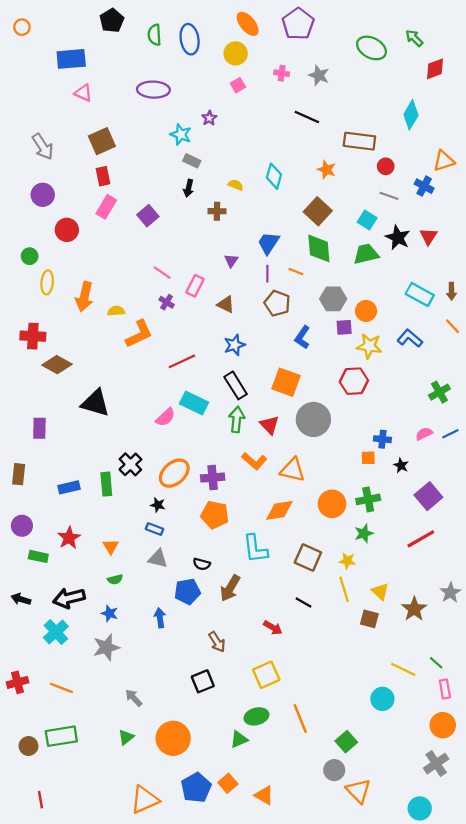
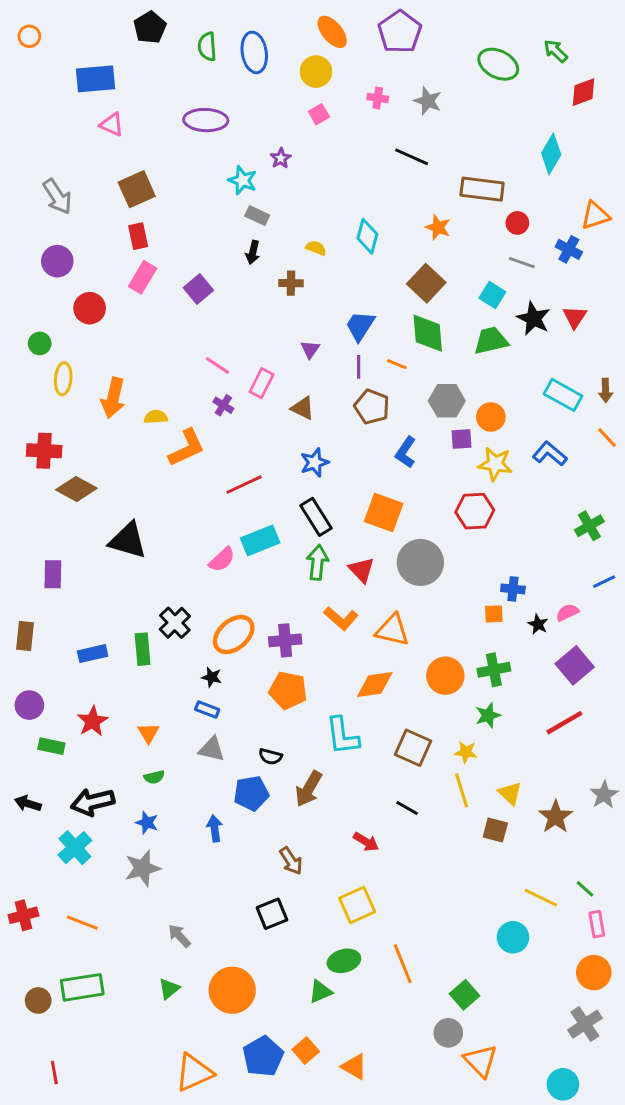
cyan rectangle: (194, 403) -> (260, 540), turned -48
pink semicircle: (424, 434) -> (567, 612), moved

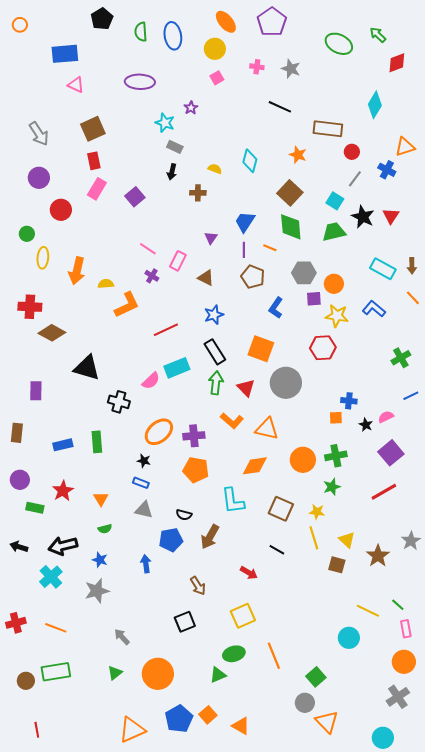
gray line: (522, 263) -> (355, 179), turned -72
black cross: (175, 623) -> (119, 402), moved, turned -30

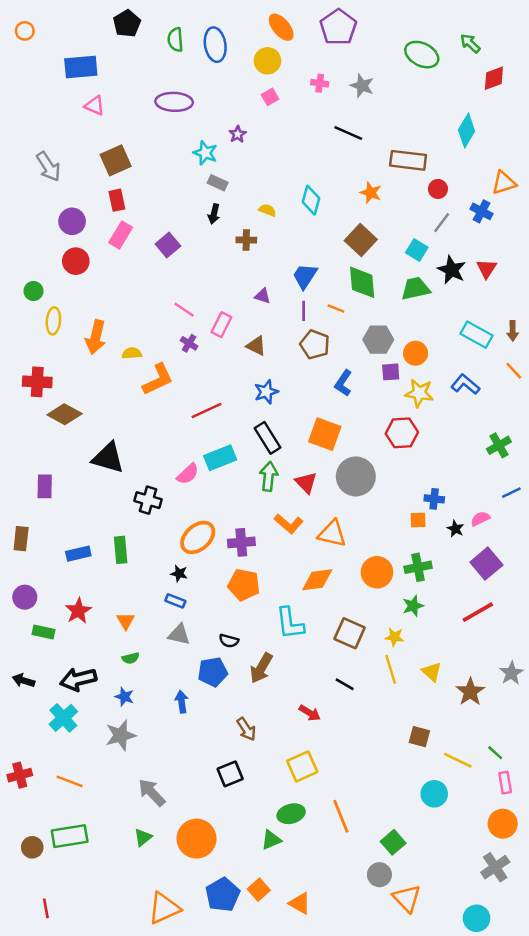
purple circle: (39, 178) -> (72, 221), moved
purple triangle: (211, 238) -> (262, 296), turned -48
brown square: (337, 565) -> (419, 737), moved
gray arrow: (122, 637) -> (152, 793), size x1.4

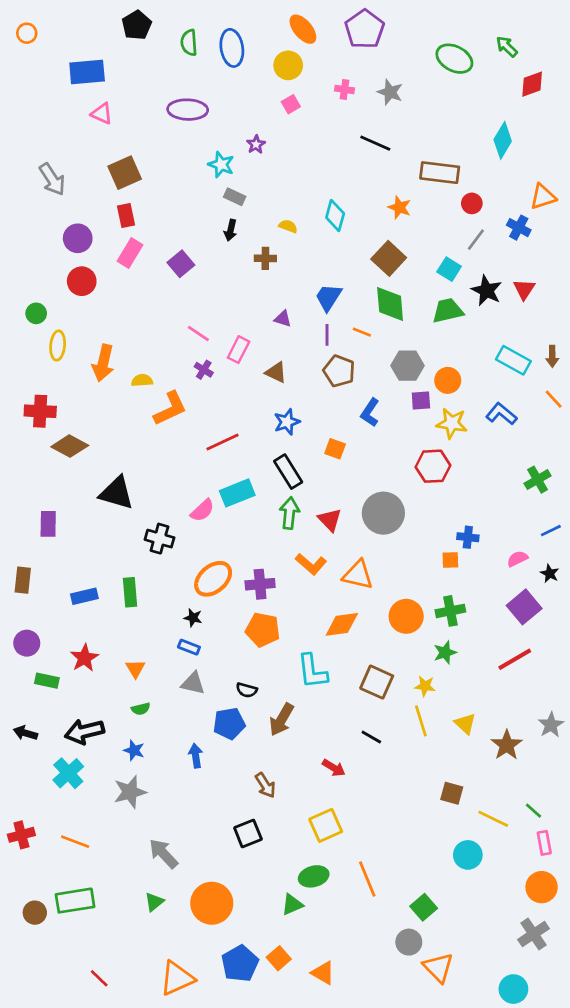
orange square: (325, 434) -> (335, 449), moved, size x0.6
black star: (455, 529) -> (550, 573), moved
red line: (46, 908) -> (99, 978), moved, turned -36

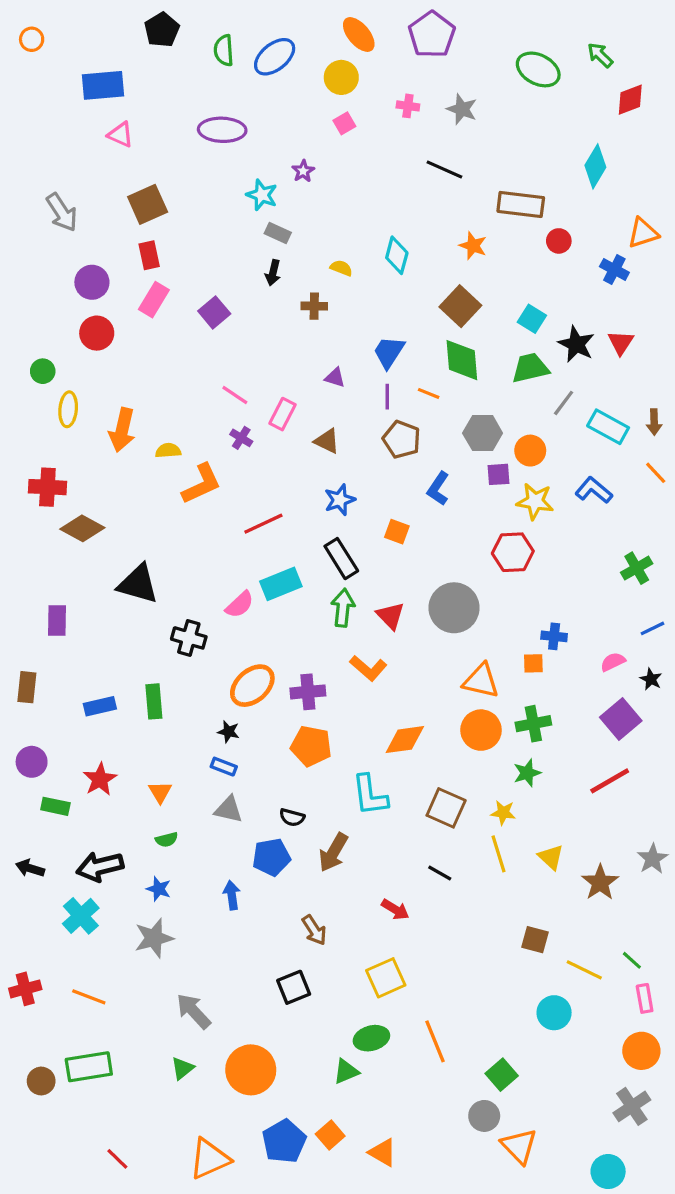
blue ellipse: (232, 48) -> (275, 57), turned 60
gray line: (476, 240) -> (564, 403), moved
orange triangle: (358, 575) -> (481, 681), moved

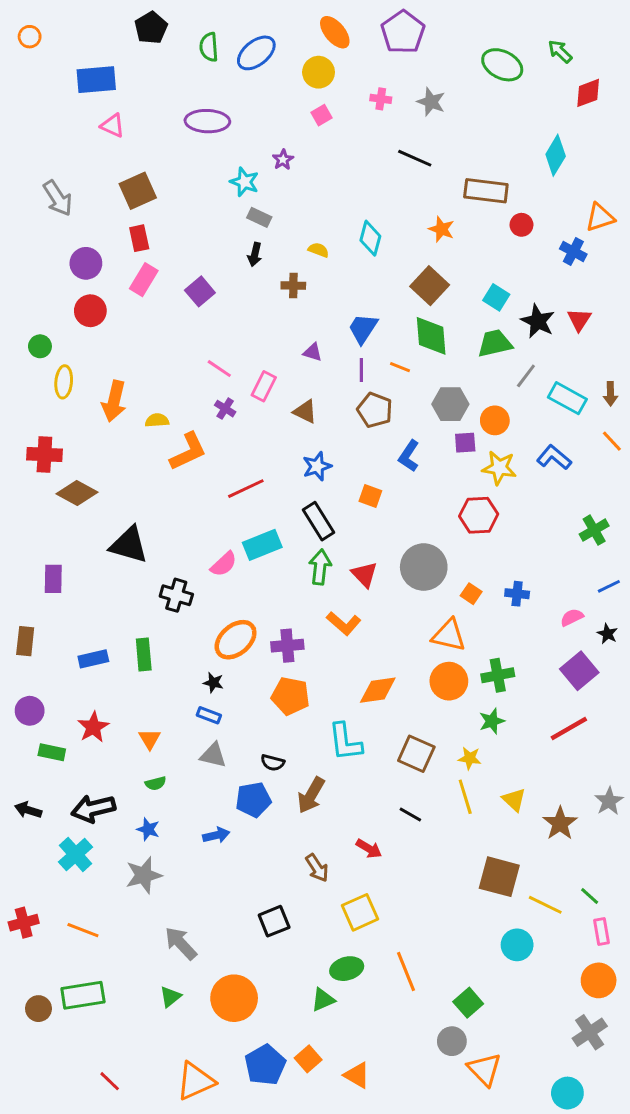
orange square: (533, 663) -> (471, 594), moved, turned 36
blue arrow: (232, 895) -> (216, 835), turned 85
brown arrow: (314, 930) -> (317, 868), moved
brown square: (535, 940) -> (499, 877), size x1.6

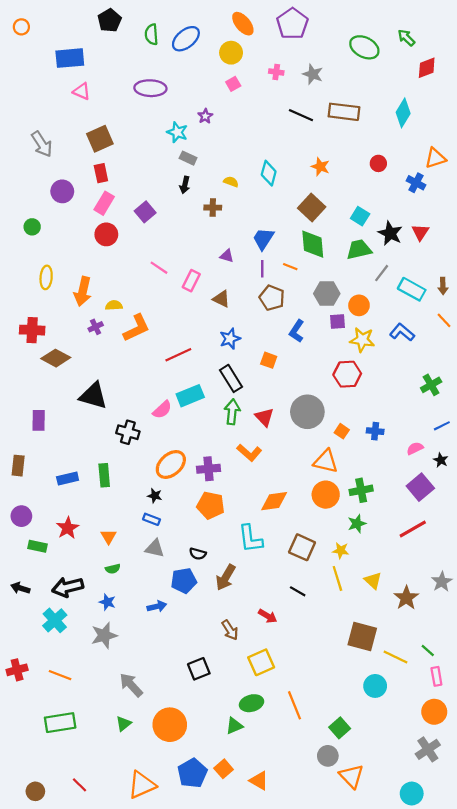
brown rectangle: (486, 191) -> (344, 112), moved
red circle: (90, 311) -> (106, 234), moved
green circle: (40, 346) -> (32, 227), moved
purple cross: (225, 409) -> (96, 327), moved, turned 32
brown circle: (38, 1009) -> (35, 791), moved

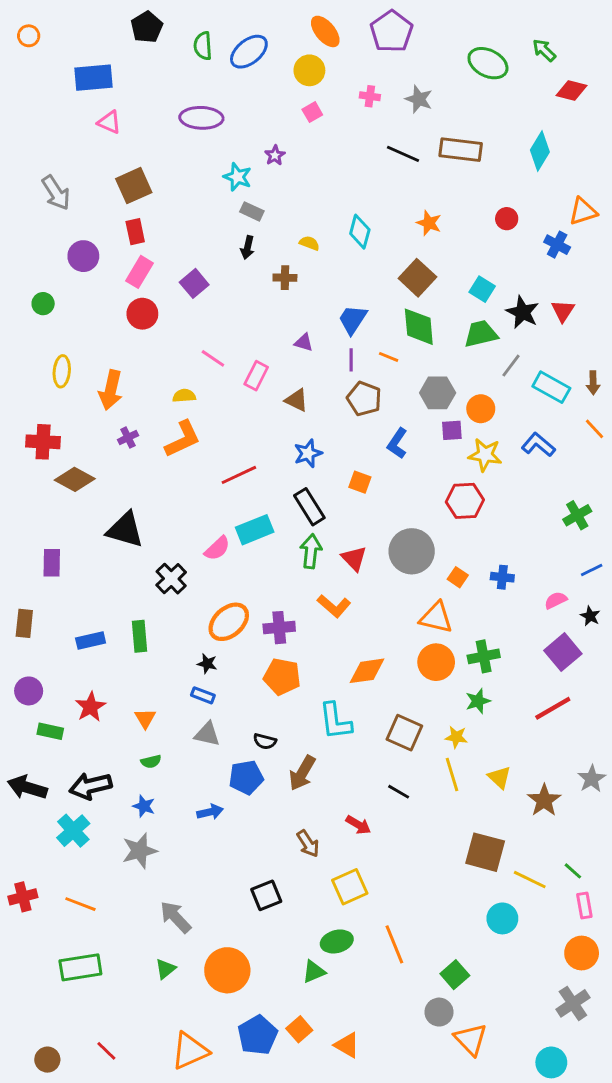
red diamond: (427, 68) -> (571, 91), turned 35
yellow semicircle: (114, 305) -> (184, 396), moved
black cross: (128, 432) -> (171, 579), turned 30
black arrow: (20, 588) -> (27, 787), size x1.5

